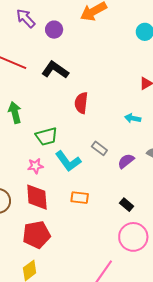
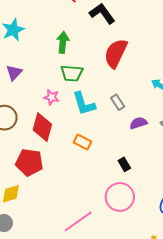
red semicircle: (81, 103) -> (116, 53), size x1.4
green arrow: (15, 113) -> (63, 42), moved

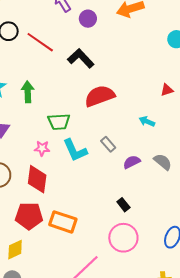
green arrow: (63, 42) -> (28, 92), moved
red semicircle: (116, 53) -> (100, 96), turned 52
orange rectangle: (82, 142) -> (63, 222), moved, size x1.5

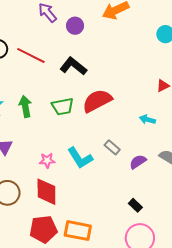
green trapezoid: (59, 122) -> (63, 106), moved

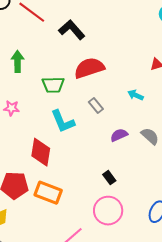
green trapezoid: (63, 106) -> (53, 85), moved
gray rectangle: (112, 147) -> (96, 106), moved
pink star: (47, 160) -> (12, 108), moved
red diamond: (46, 192) -> (41, 152), moved

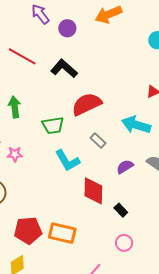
cyan arrow: (136, 95) -> (136, 125), size x1.8
red diamond: (41, 152) -> (93, 191), moved
pink circle: (108, 211) -> (124, 243), size x0.6

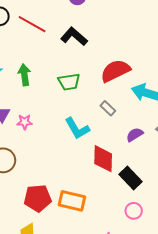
red semicircle: (87, 104) -> (115, 71), moved
green trapezoid: (53, 125) -> (69, 82), moved
black rectangle: (121, 210) -> (131, 178), size x1.6

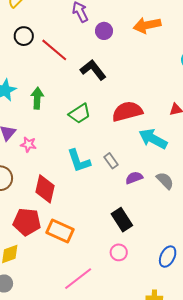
green trapezoid: (69, 82) -> (80, 114), turned -35
gray rectangle: (108, 108) -> (111, 161), moved
red diamond: (103, 159) -> (45, 189), moved

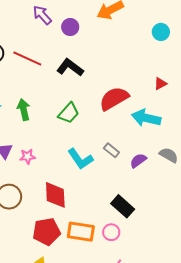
black rectangle: (122, 220) -> (123, 206), moved
pink circle: (119, 252) -> (111, 232), moved

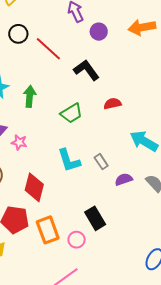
red semicircle: (114, 98) -> (112, 104), moved, size x0.6
orange rectangle: (81, 232) -> (48, 230), turned 44

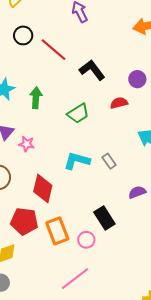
purple circle: (99, 32) -> (137, 79), moved
cyan L-shape: (69, 160) -> (77, 161), turned 124
purple semicircle: (124, 179) -> (137, 192), moved

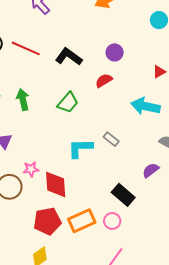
pink star: (27, 144) -> (31, 169), moved
purple semicircle: (137, 192) -> (151, 170), moved
orange rectangle: (57, 231) -> (82, 221), turned -76

